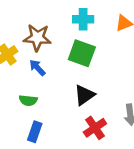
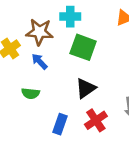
cyan cross: (83, 19) -> (70, 17), moved
blue rectangle: (35, 132) -> (60, 124), moved

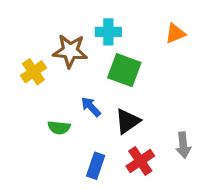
blue arrow: (39, 61) -> (91, 107), moved

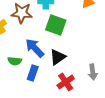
blue arrow: (91, 107) -> (35, 48), size x1.5
blue rectangle: (96, 166) -> (33, 73), moved

